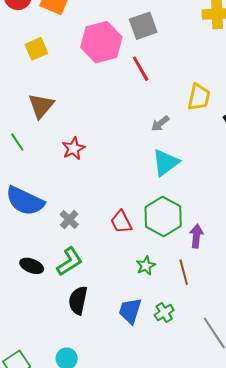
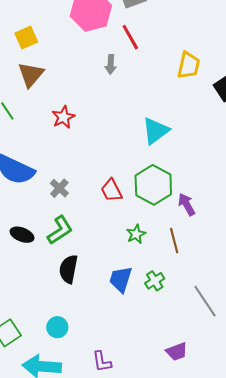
yellow square: (36, 49) -> (26, 38), moved
gray arrow: (160, 124) -> (111, 64), moved, turned -48
purple arrow: (196, 236) -> (187, 204), turned -35

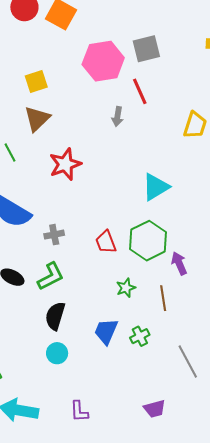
red star: (63, 117) -> (65, 164), size x1.4
gray cross: (59, 188) -> (54, 235), turned 30
cyan circle: (57, 327) -> (57, 353), moved

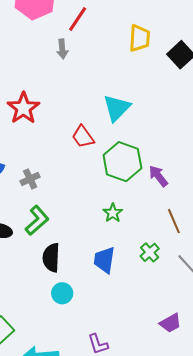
red line: (140, 91) -> (78, 19), turned 72
red trapezoid: (106, 242) -> (83, 137), moved
brown line: (163, 298) -> (174, 221), moved
green cross: (140, 336) -> (150, 252), moved

